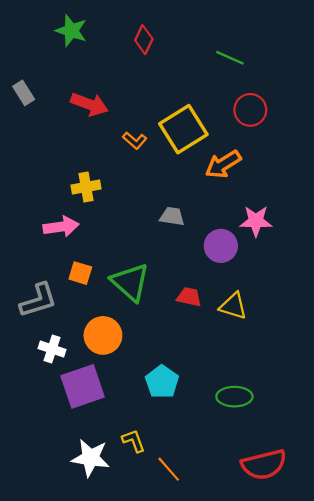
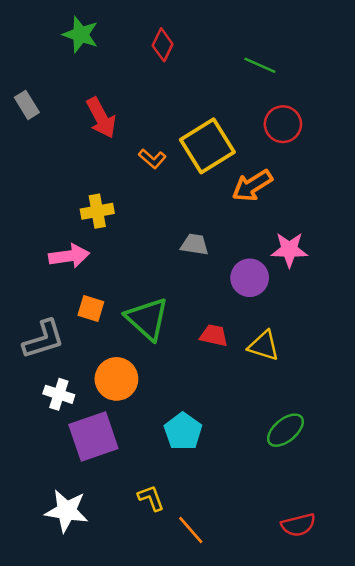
red arrow: (89, 104) -> (101, 118), turned 42
green ellipse: (234, 397) -> (285, 430), moved, turned -40
white star: (91, 458) -> (67, 511), moved
red semicircle: (264, 465) -> (298, 525), size x0.7

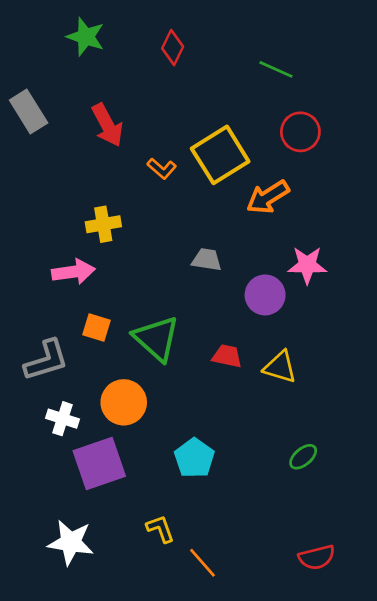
gray rectangle: (27, 105) -> (29, 111), size x1.4
green ellipse: (285, 430) -> (303, 457), size x0.7

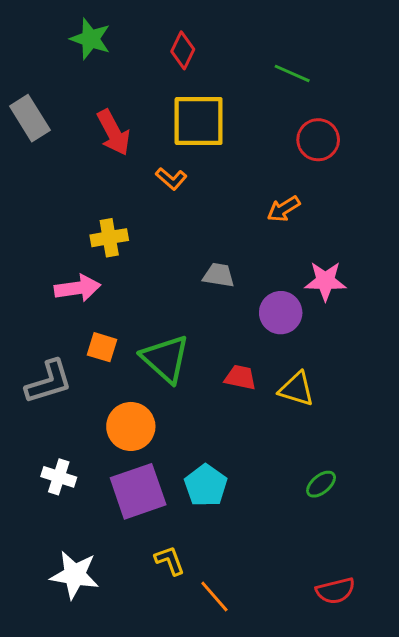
yellow square: (220, 155) -> (199, 121), moved, turned 32
orange arrow: (268, 197) -> (284, 209), size x0.7
white cross: (63, 419) -> (59, 477), moved
purple square: (99, 464) -> (138, 491), moved

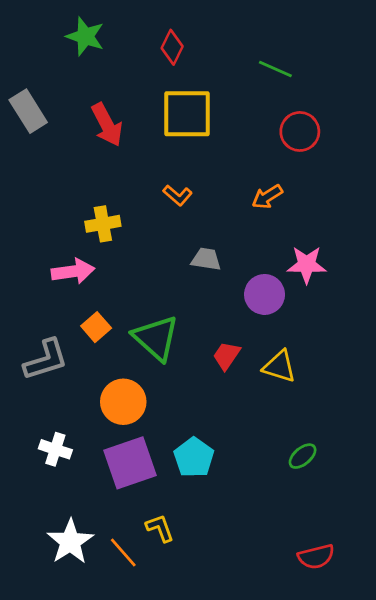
orange L-shape: (171, 179) -> (178, 195), moved
orange square: (102, 347) -> (96, 327), turned 32
red trapezoid: (240, 377) -> (226, 356), turned -68
white star: (75, 575) -> (70, 542), turned 30
orange line: (214, 596) -> (123, 553), moved

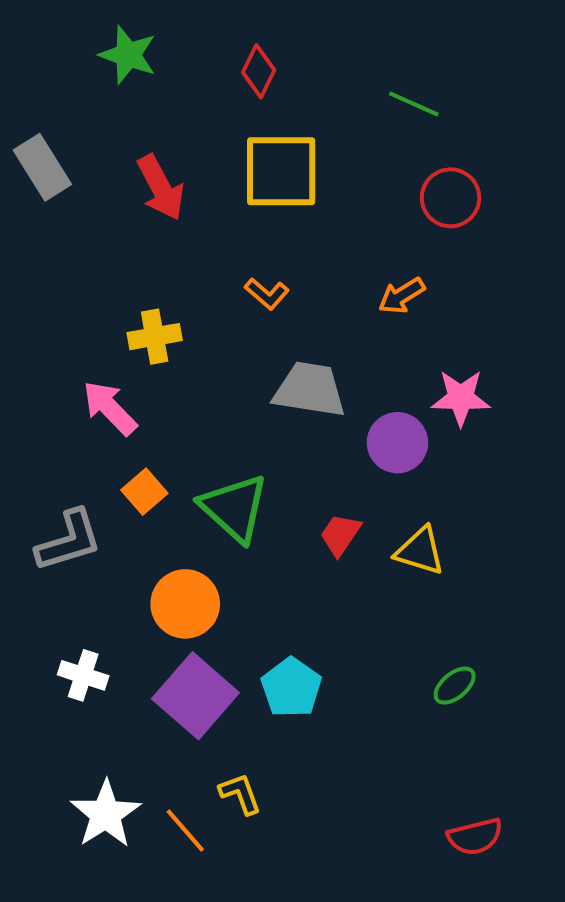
gray trapezoid: (206, 259) -> (310, 390), size x1.6
pink arrow: (73, 271) -> (110, 408), turned -126
purple square: (130, 463) -> (195, 696), turned -30

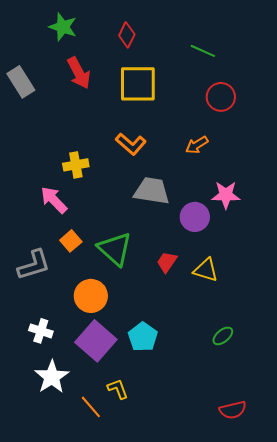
red arrow: (161, 188) -> (79, 73), moved
orange L-shape: (267, 294) -> (131, 144), size x1.4
white star: (106, 814) -> (52, 377), moved

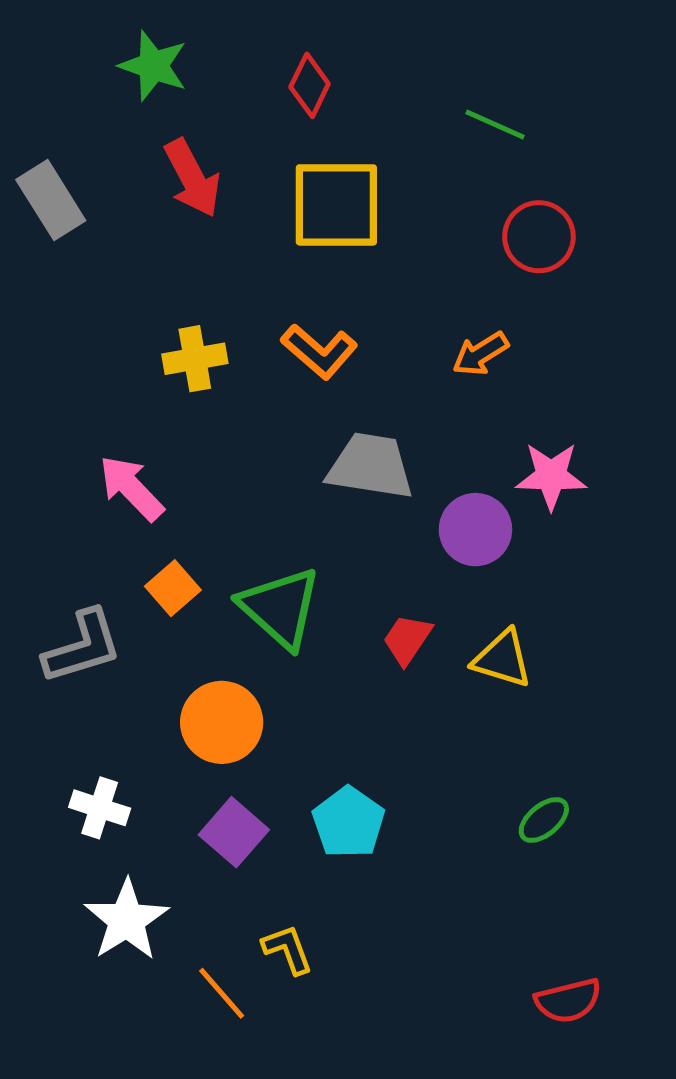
yellow cross: (76, 165) -> (195, 359), moved
purple square: (96, 341) -> (234, 832), size x0.7

